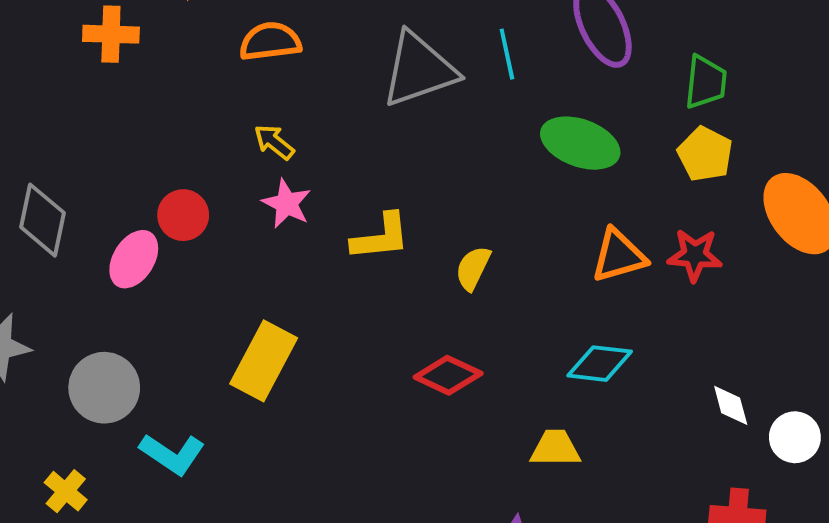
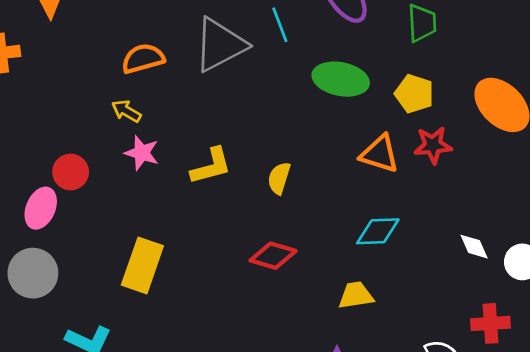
orange semicircle: (270, 41) -> (143, 59), moved
yellow pentagon: (705, 154) -> (414, 94), moved
orange triangle: (619, 256) -> (380, 154), turned 42
gray circle: (104, 388) -> (33, 273), moved

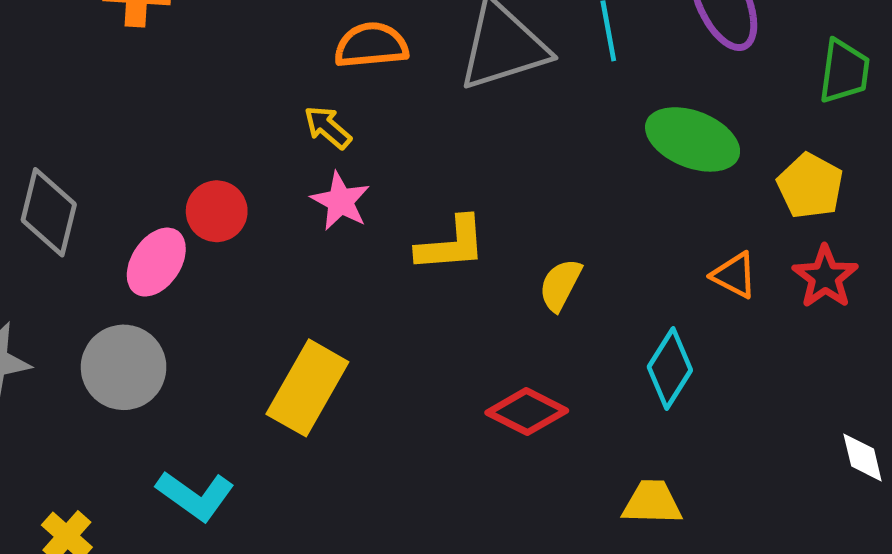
red star: (433, 145) -> (825, 277), turned 30
orange triangle: (380, 154) -> (734, 275), size x0.7
cyan diamond: (378, 231) -> (670, 368), moved, turned -66

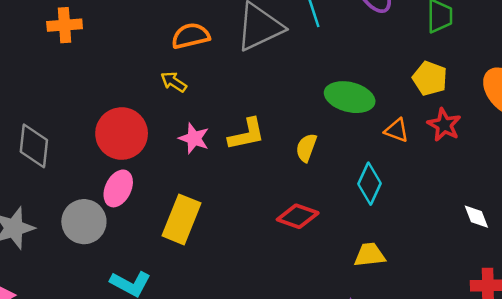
green ellipse: (693, 139) -> (350, 97), moved
pink star: (340, 201) -> (194, 138), moved
red circle: (217, 211) -> (122, 134), size x1.6
pink ellipse: (156, 262) -> (118, 188), moved

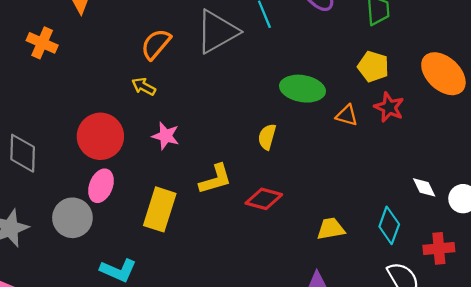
orange cross: (65, 25) -> (42, 43), turned 32
orange semicircle: (191, 36) -> (156, 44), turned -32
yellow L-shape: (247, 134) -> (215, 179), moved
cyan diamond: (369, 184) -> (389, 225), moved

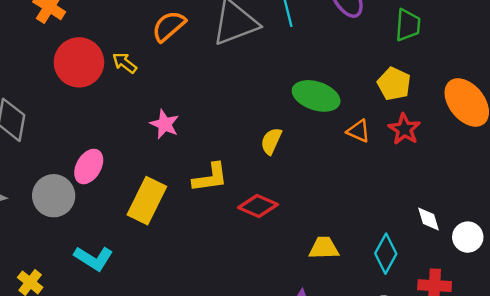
yellow arrow: (144, 87) -> (125, 63), moved
red circle: (100, 136) -> (79, 62), moved

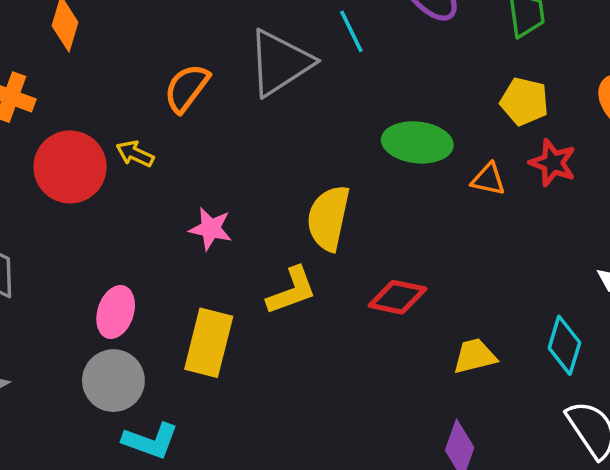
yellow semicircle: (271, 141) -> (328, 218), moved, size x1.6
gray circle: (54, 196) -> (113, 381), moved
red diamond: (258, 206) -> (397, 297), moved

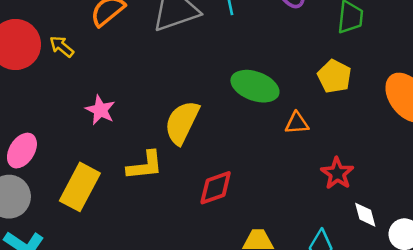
red star: (553, 163) -> (337, 173), moved
orange triangle: (488, 179) -> (297, 123), turned -30
red diamond: (397, 297) -> (216, 188), turned -45

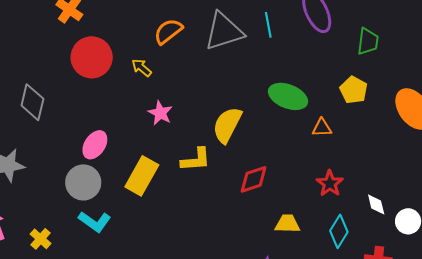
yellow arrow: (62, 47) -> (142, 68), moved
red star: (337, 173) -> (330, 183), moved

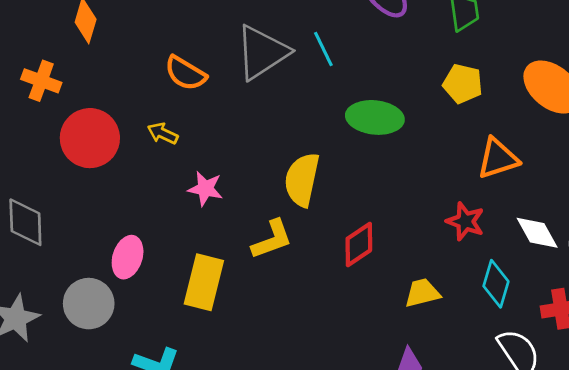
cyan line: (268, 25) -> (323, 49), moved
orange semicircle: (168, 31) -> (185, 73), turned -96
orange triangle: (322, 128) -> (498, 158), moved, size x1.5
gray circle: (83, 182) -> (89, 304), moved
white diamond: (376, 205) -> (537, 233), size x1.4

